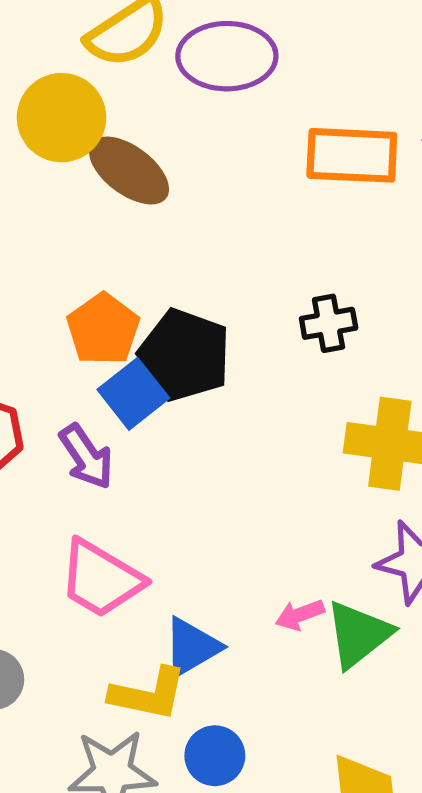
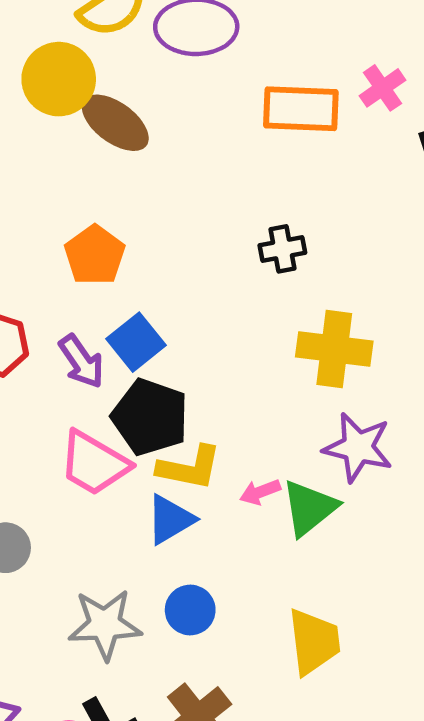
black pentagon: (185, 355) -> (150, 417), moved
blue square: (133, 394) -> (136, 342), moved
yellow L-shape: (148, 694) -> (189, 468), moved

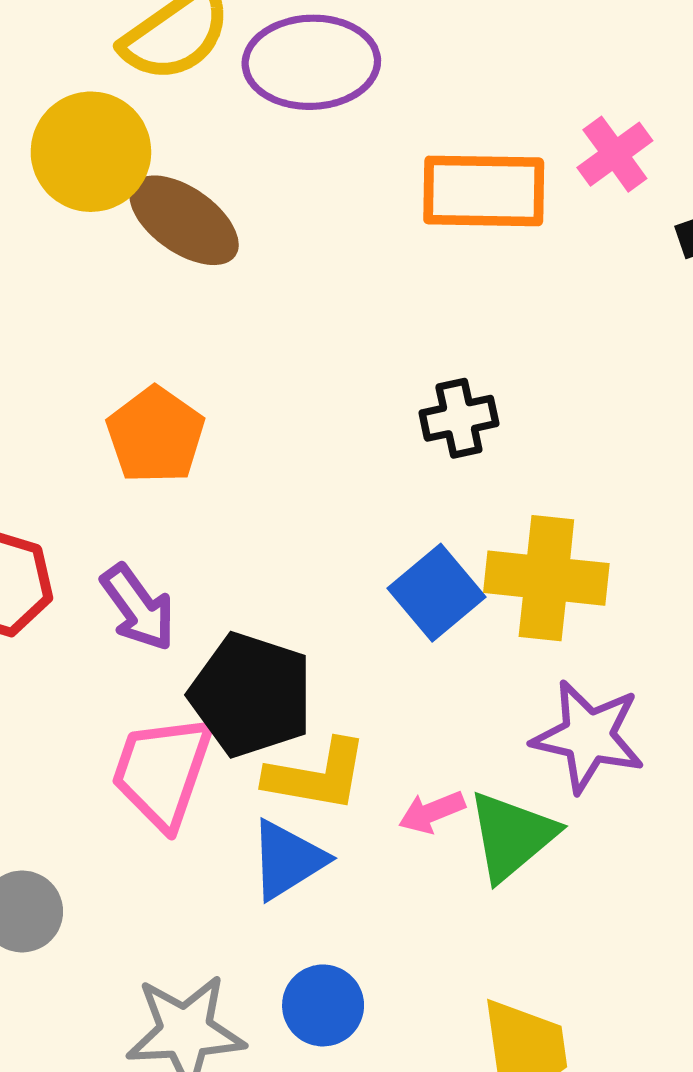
blue square: (136, 342) -> (436, 593), moved
pink trapezoid: (94, 463) -> (162, 772), turned 80

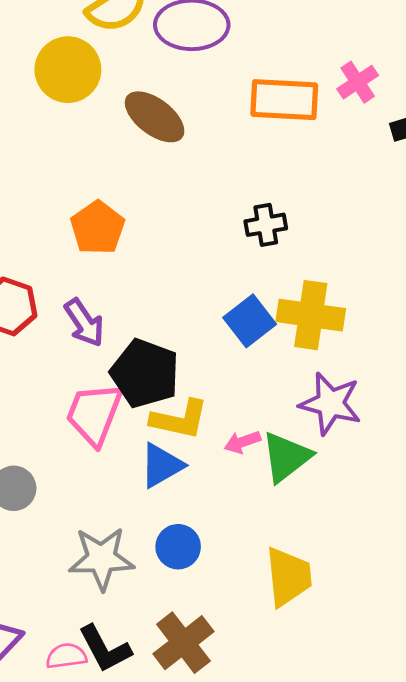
brown ellipse: (184, 220) -> (155, 117), moved

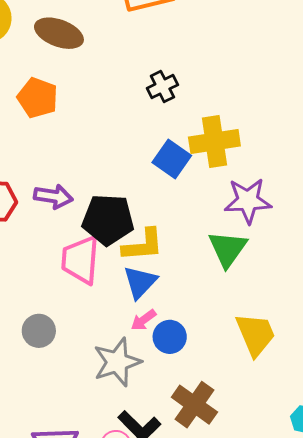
orange pentagon: (98, 228) -> (38, 98), moved
purple arrow: (84, 323) -> (53, 196), turned -30
pink arrow: (242, 442) -> (143, 320), moved

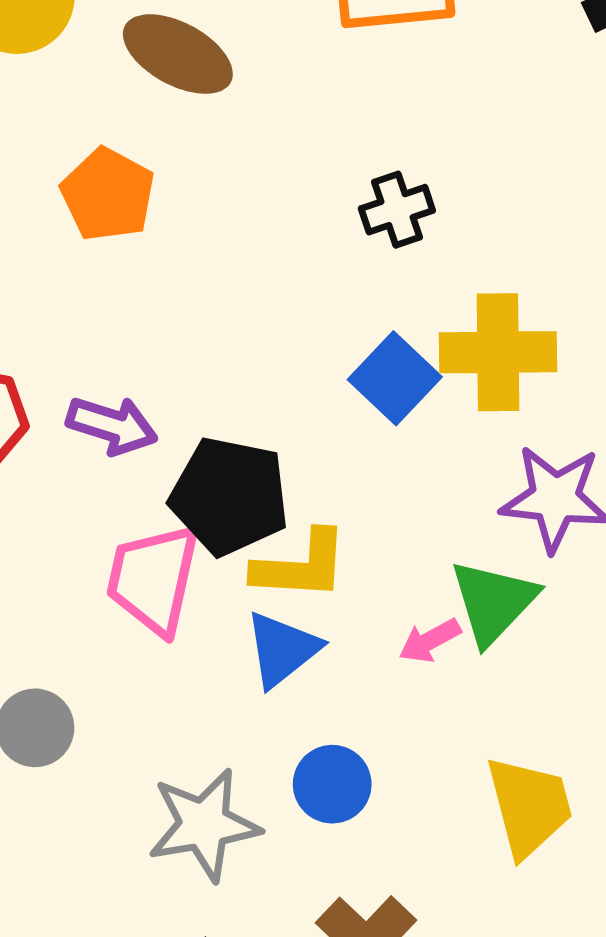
pink arrow: (143, 320) -> (430, 641), moved

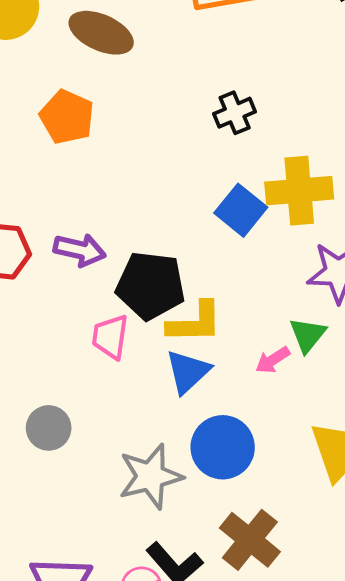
pink trapezoid: (153, 579) -> (110, 337), size x0.7
green triangle: (493, 602) -> (308, 335), size x0.7
blue circle: (332, 784) -> (223, 447), size x1.4

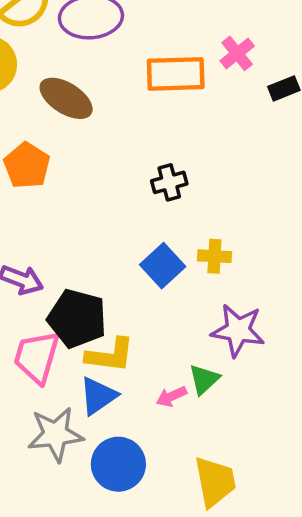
yellow cross: (299, 191) -> (214, 256), size x0.6
pink trapezoid: (110, 337) -> (37, 357), size x1.4
gray star: (150, 476) -> (55, 434), moved

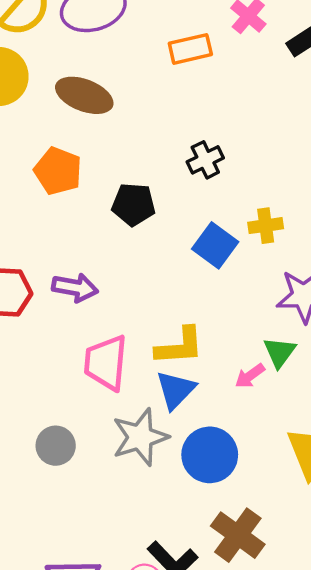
orange rectangle: (176, 74) -> (190, 49), size x0.7
black pentagon: (77, 318) -> (134, 204), moved, size x0.7

